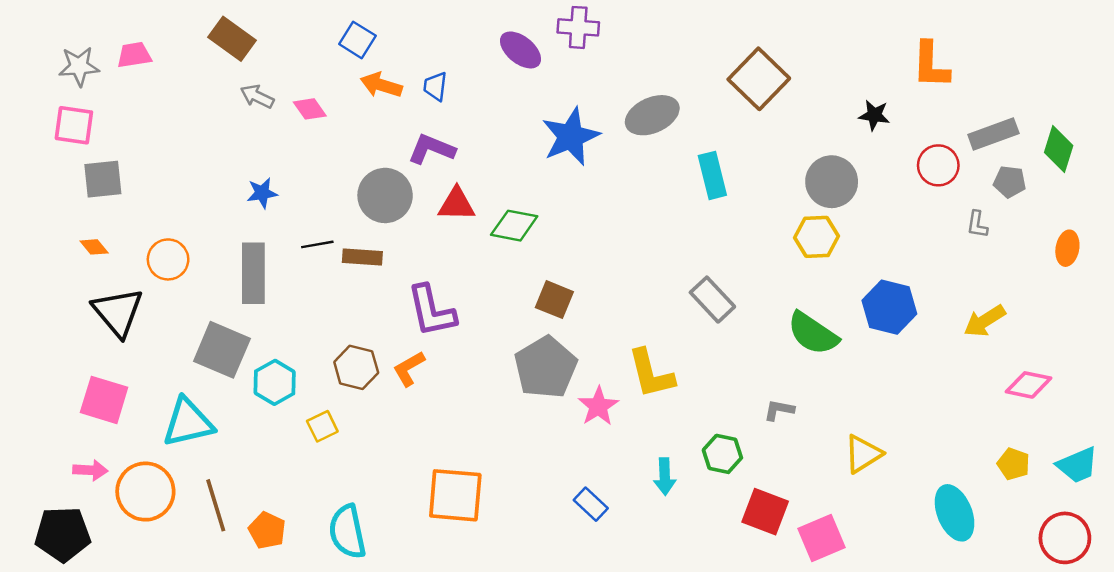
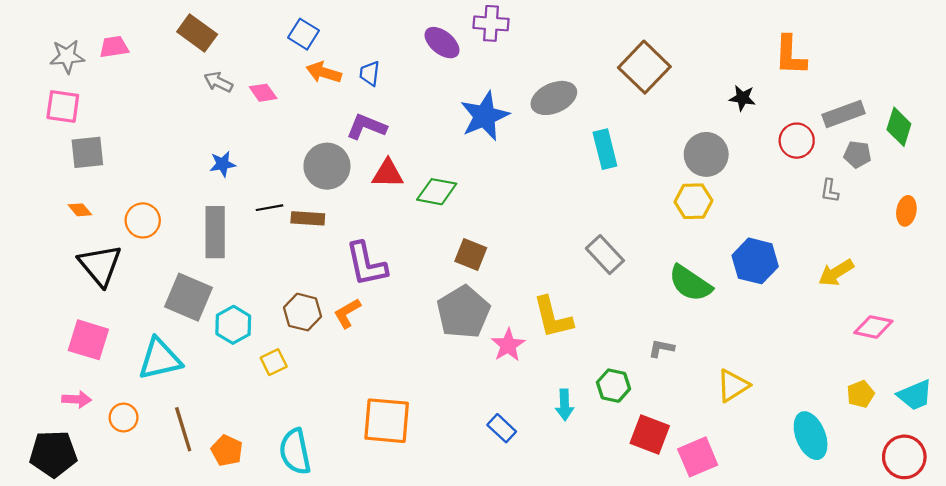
yellow pentagon: (1013, 464) -> (861, 394), turned 30
orange circle: (145, 492) -> (124, 418), size x0.6

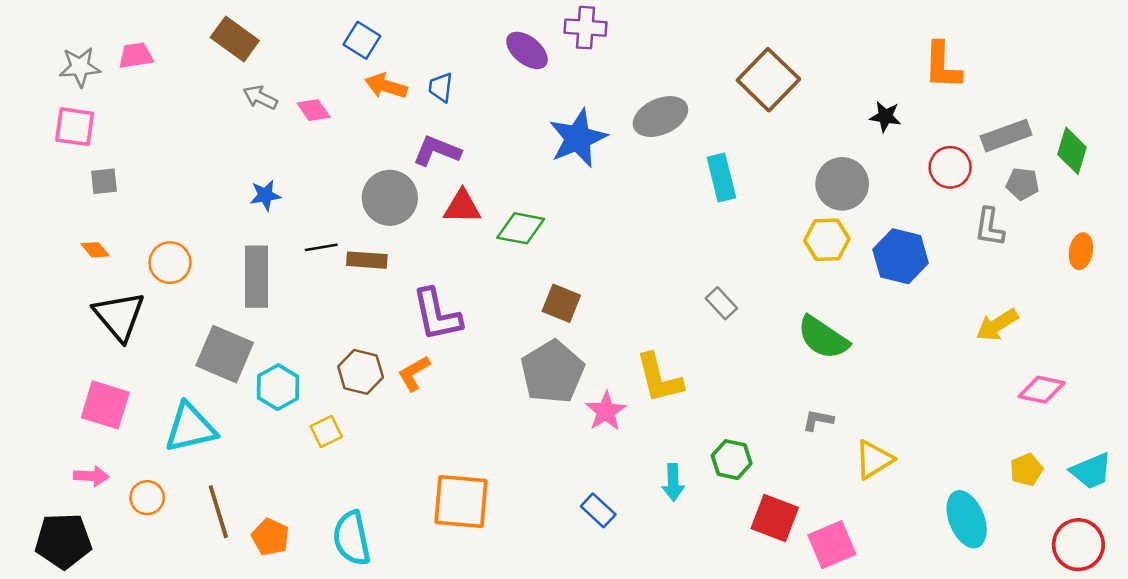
gray square: (87, 152) -> (104, 181), size x0.7
gray L-shape: (830, 191) -> (990, 227), size x1.4
gray rectangle: (605, 255) -> (721, 303), size x0.7
blue hexagon: (755, 261) -> (901, 256), moved
gray L-shape: (661, 348) -> (818, 420), moved

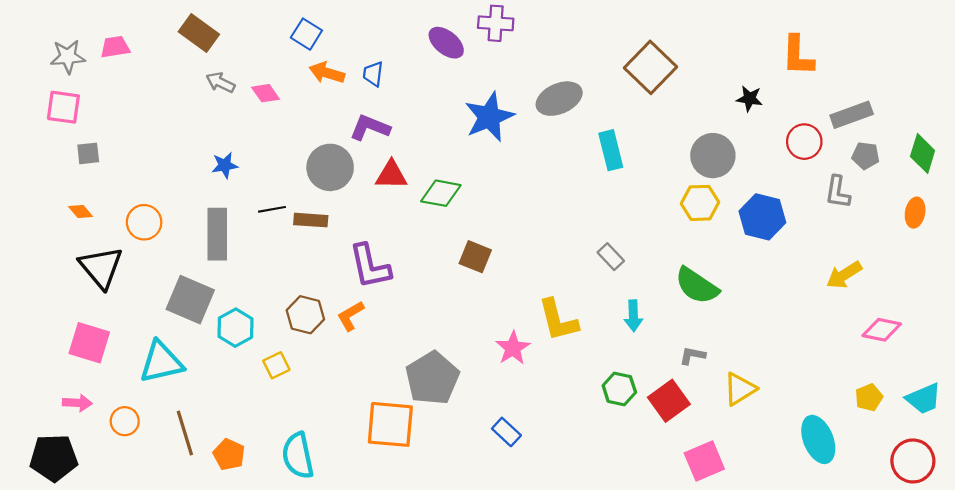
green diamond: (1072, 151) -> (923, 153), moved
gray pentagon: (552, 372) -> (432, 378), moved
cyan arrow: (673, 482) -> (633, 316), moved
red square: (775, 518) -> (669, 401), moved, turned 33

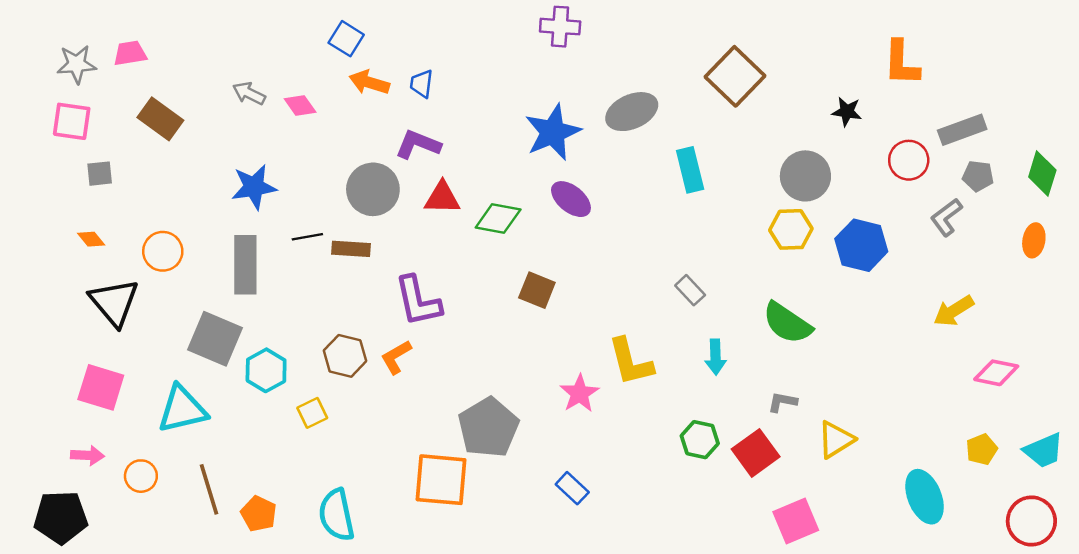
brown rectangle: (199, 33) -> (160, 119), moved
purple ellipse: (446, 43) -> (571, 199), moved
blue star: (225, 165) -> (254, 187), size x1.5
gray L-shape: (838, 192) -> (946, 217), turned 44

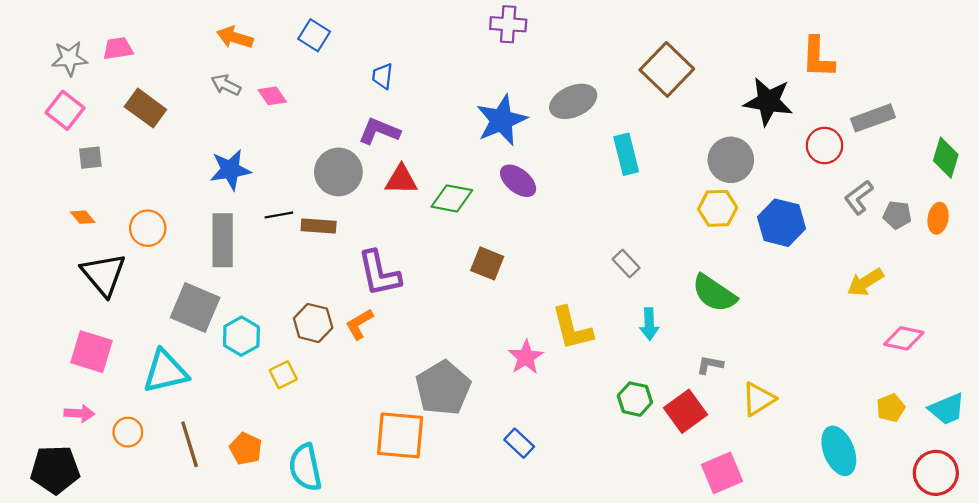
orange arrow: (369, 82) -> (235, 37), moved
black star: (847, 112) -> (768, 101), size x1.8
pink square: (72, 121) -> (65, 110), turned 30
gray pentagon: (978, 176) -> (897, 215), moved
orange pentagon: (259, 514) -> (246, 449), moved

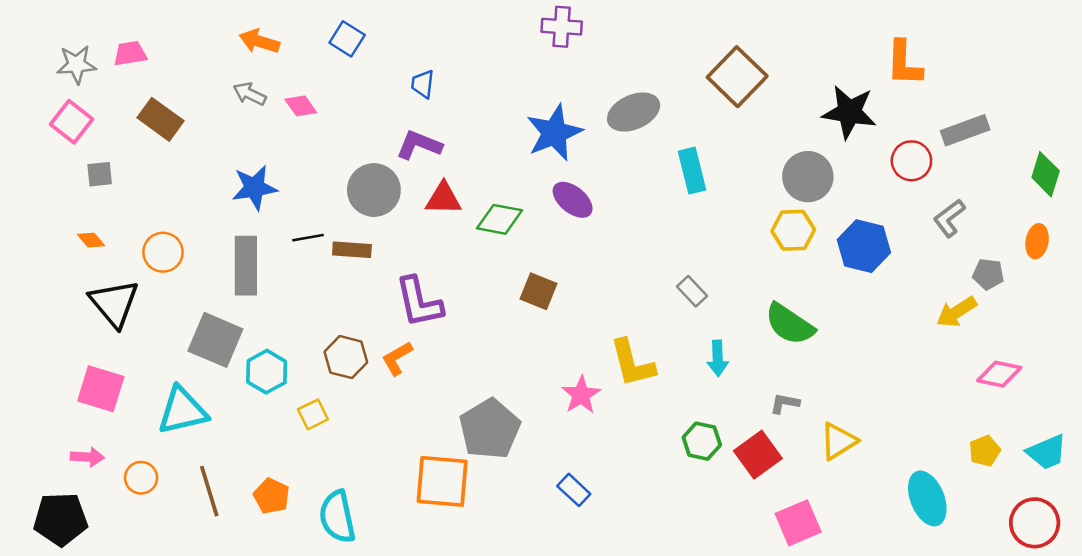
gray pentagon: (897, 215) -> (988, 274), moved

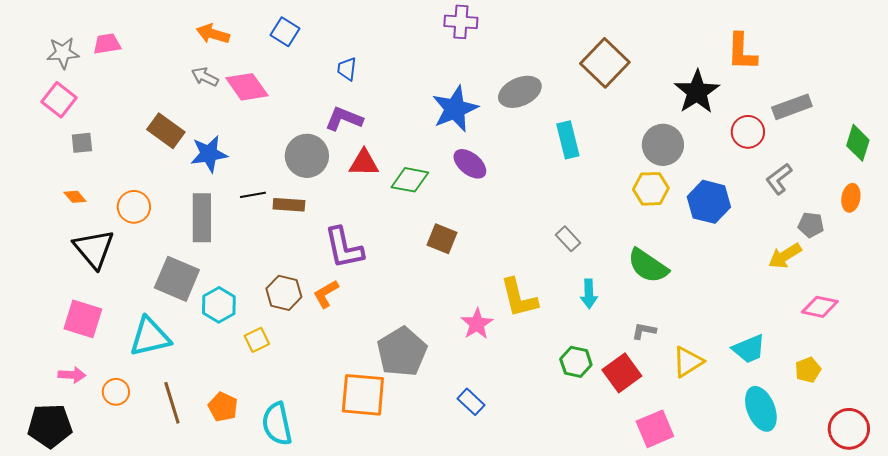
pink diamond: (301, 106) -> (247, 87), size x1.6
black star: (849, 112) -> (697, 92), turned 30
brown rectangle: (161, 119) -> (166, 131), moved
cyan trapezoid: (1047, 452) -> (749, 349), moved

